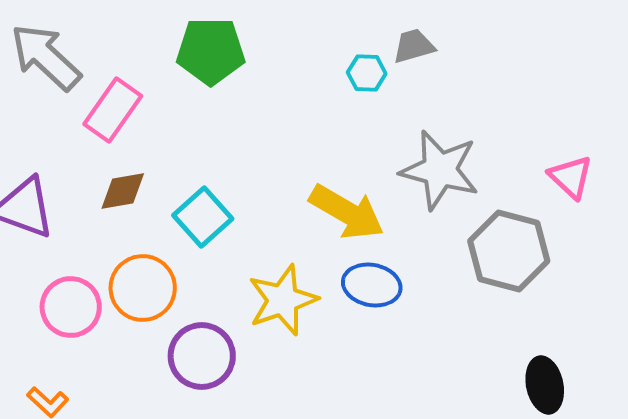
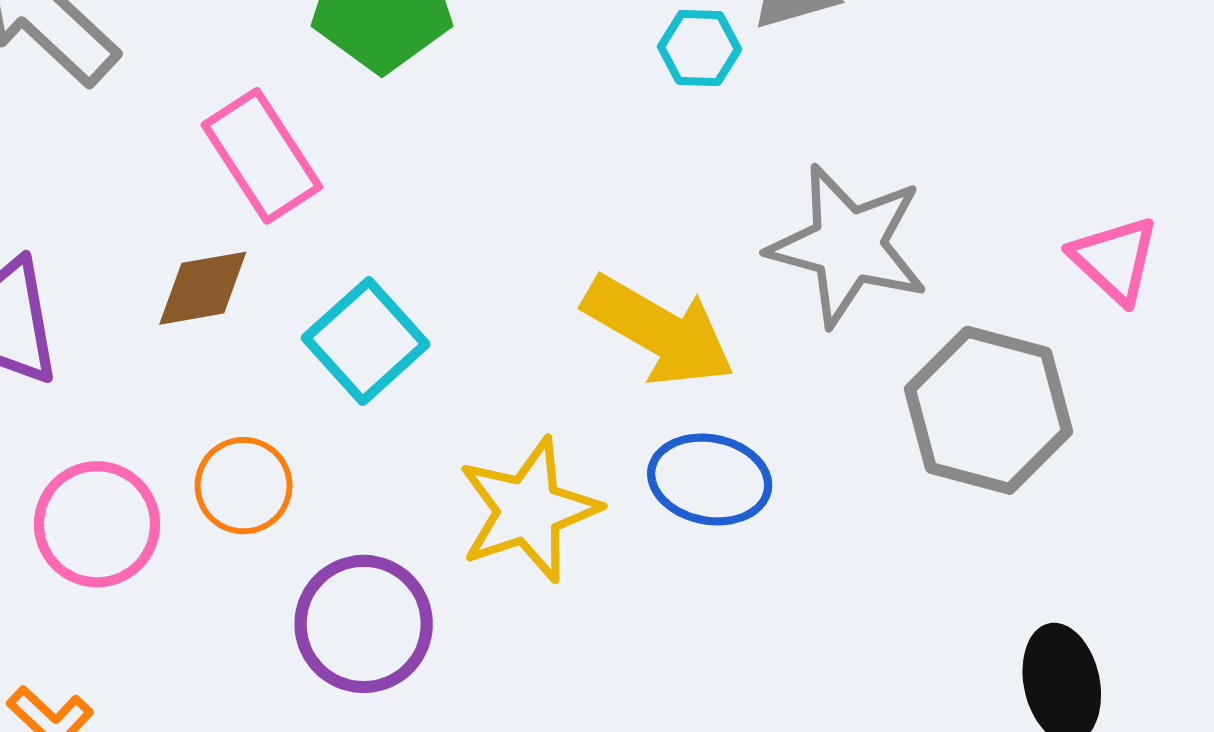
pink rectangle: (113, 110) -> (262, 156), moved, turned -68
orange circle: (143, 288) -> (244, 486), size x0.7

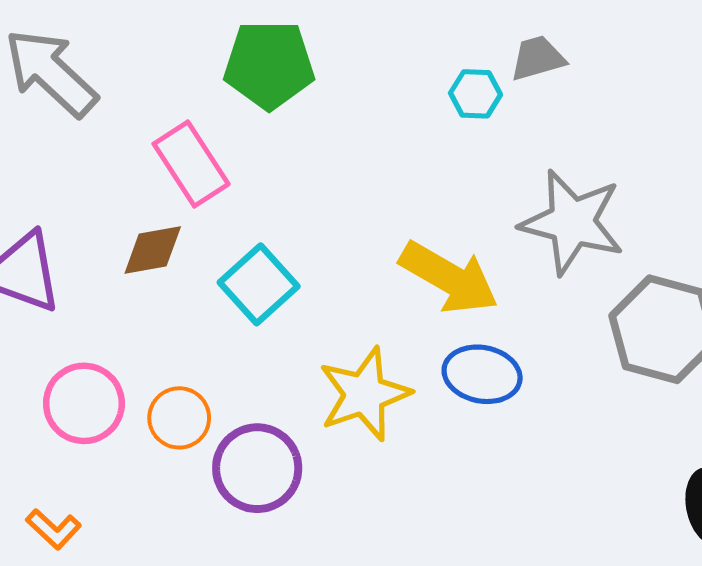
orange circle: (244, 486) -> (179, 418), moved

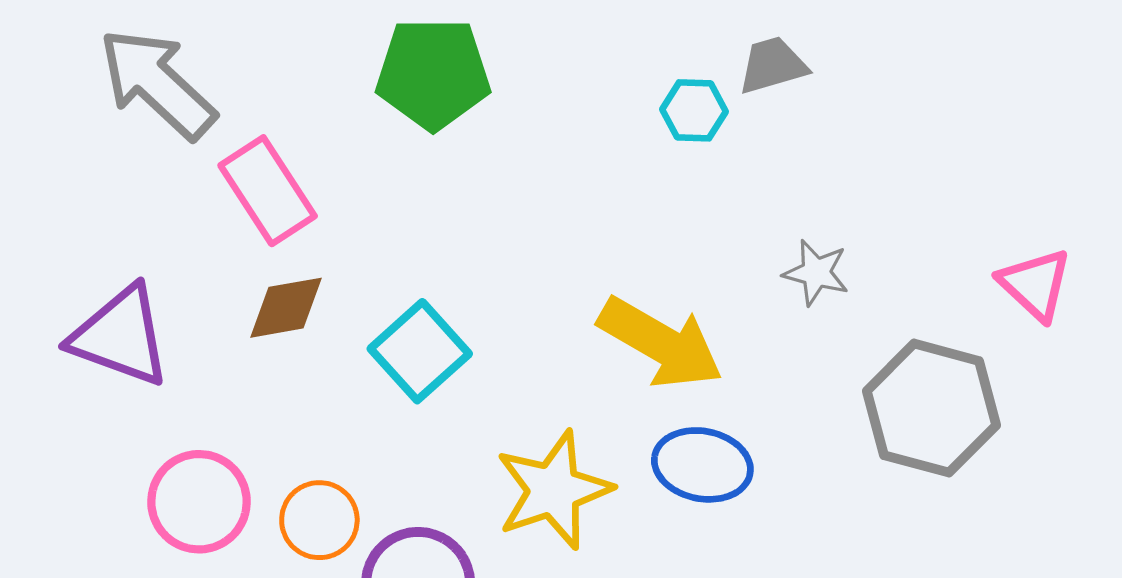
pink rectangle: (191, 164) -> (268, 191), moved
gray star: (572, 222) -> (816, 273), size x0.5

